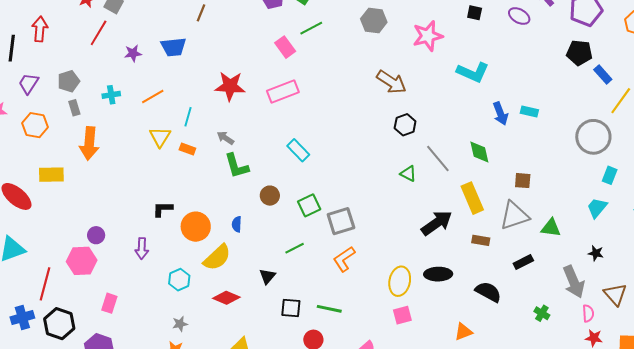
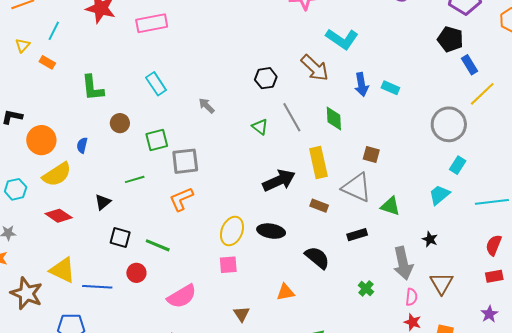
brown arrow: (391, 82) -> (315, 68), moved
yellow triangle: (160, 137) -> (23, 45), size x0.7
gray arrow: (225, 138) -> (206, 106), moved
gray triangle: (514, 216) -> (357, 187), turned 32

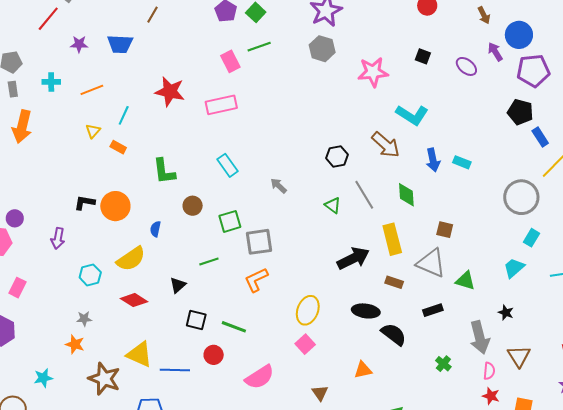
orange circle: (41, 140) -> (115, 206), moved
black ellipse: (271, 231) -> (366, 311), moved
pink square: (228, 265) -> (305, 344), turned -36

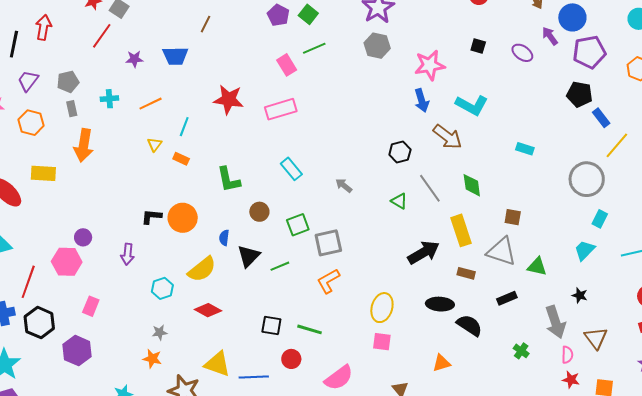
blue arrow: (433, 160) -> (422, 100), moved
black triangle: (178, 285) -> (249, 256), moved, size x1.4
pink square: (305, 344) -> (382, 342), turned -36

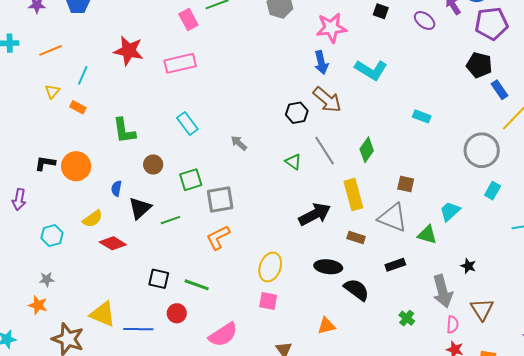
brown arrow: (448, 137) -> (327, 100), moved
green diamond: (472, 185) -> (367, 150), turned 40
cyan trapezoid: (585, 250) -> (450, 211), moved
yellow semicircle: (202, 269) -> (93, 219), size x0.7
red diamond: (208, 310) -> (113, 243), moved

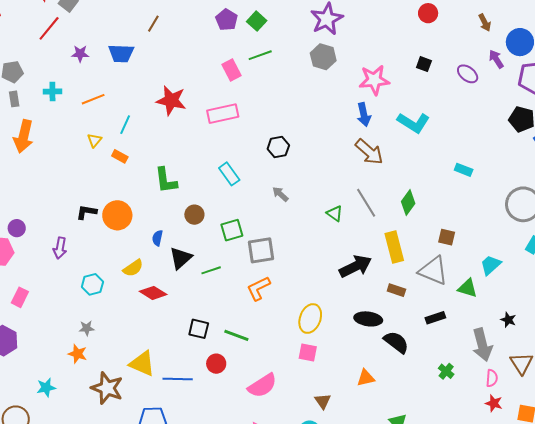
black hexagon: (297, 113) -> (278, 147), moved

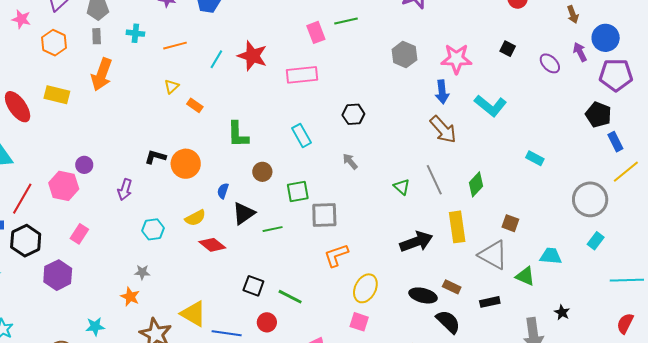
gray hexagon: (323, 57) -> (404, 55), moved
cyan line: (125, 125) -> (216, 59), moved
cyan trapezoid: (491, 265) -> (551, 256), turned 40
orange L-shape: (258, 288) -> (336, 255), moved
brown rectangle: (396, 290) -> (452, 287), moved

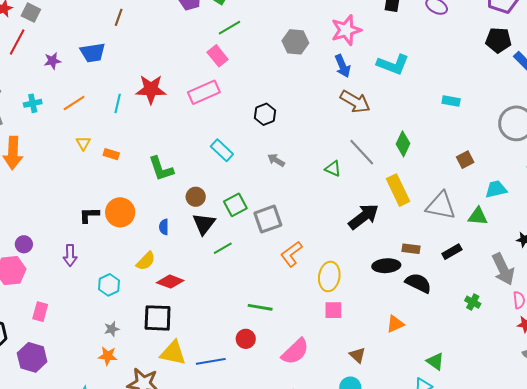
pink rectangle: (316, 32) -> (218, 56), moved
black triangle: (244, 213) -> (204, 224), moved
brown square: (510, 223) -> (465, 160), moved, turned -30
black square: (253, 286) -> (158, 318), moved, size x1.4

